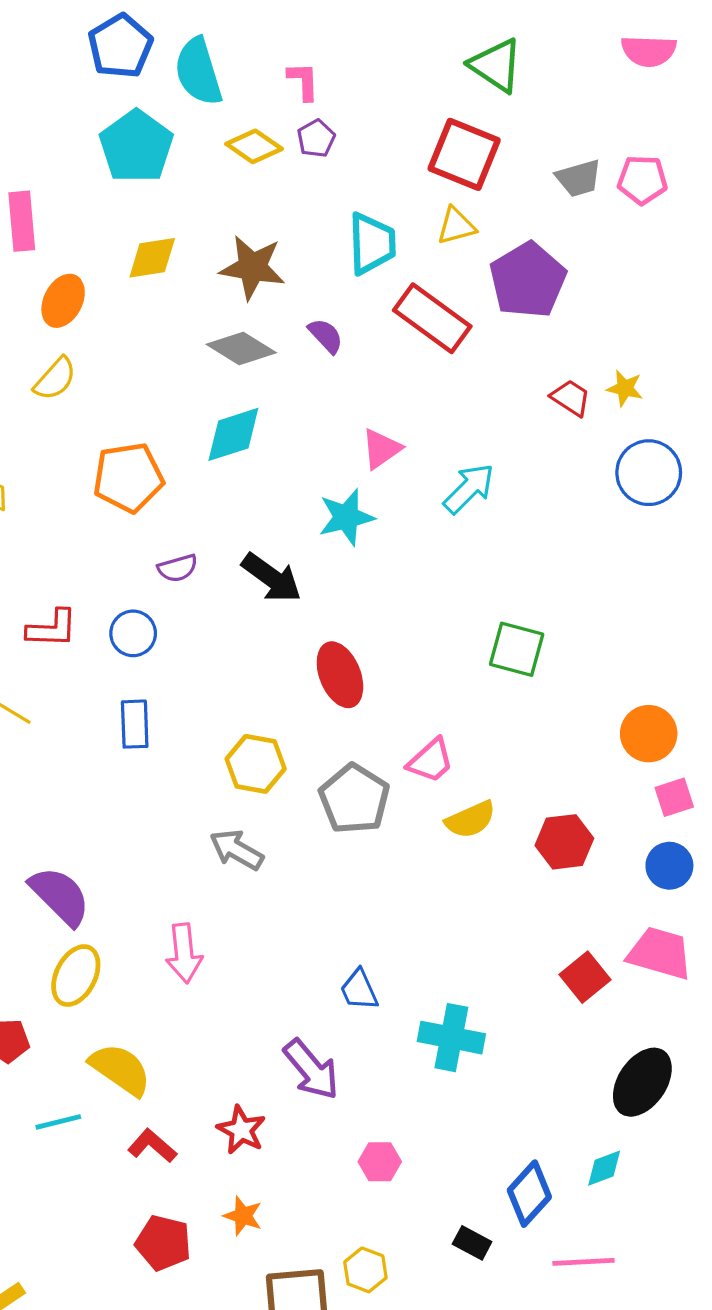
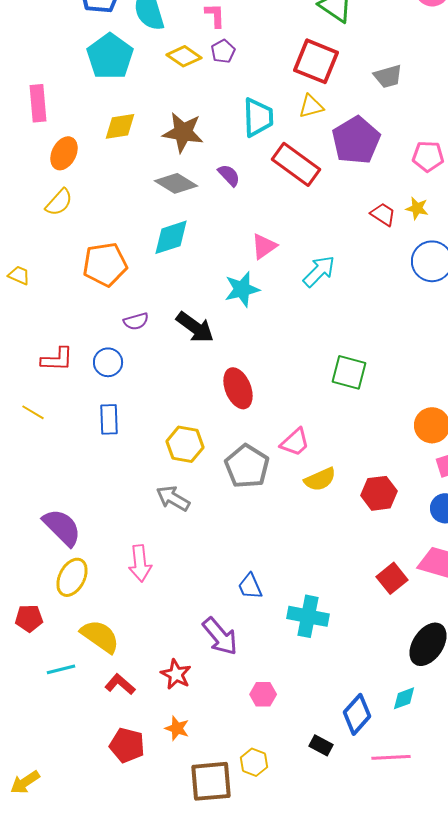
pink pentagon: (642, 180) -> (428, 156), moved

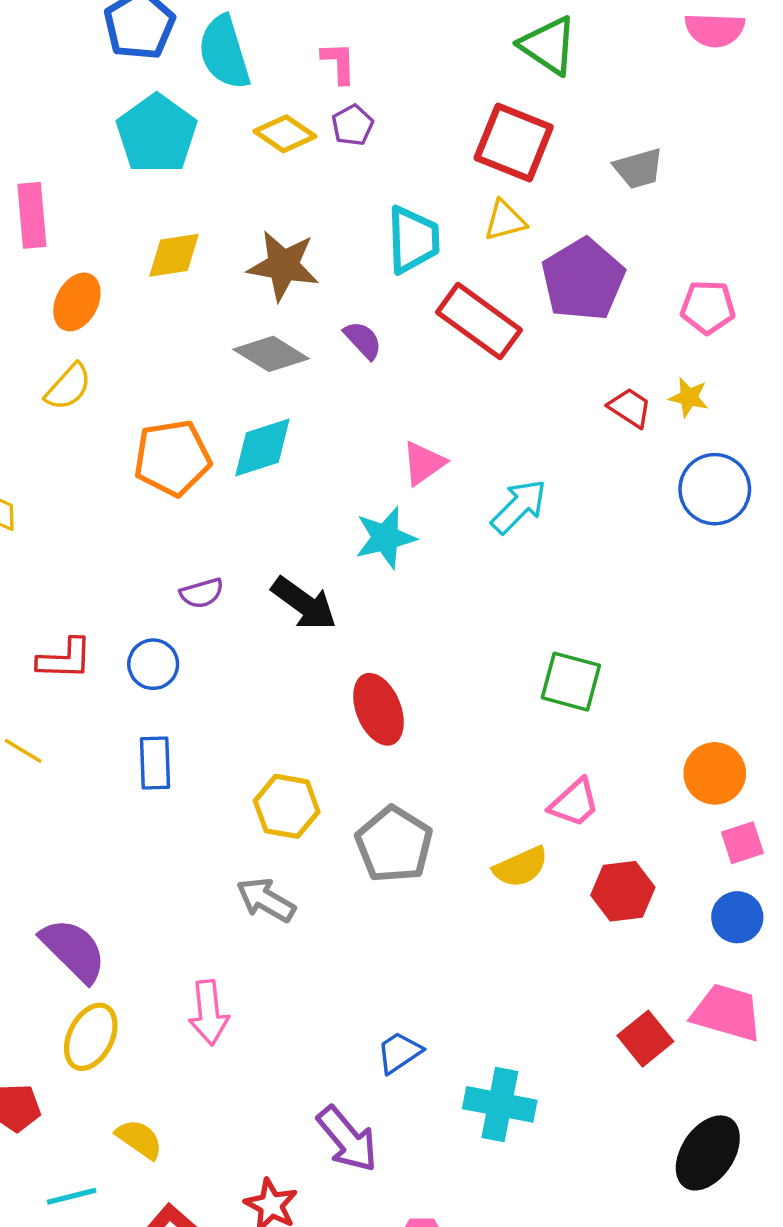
orange pentagon: (105, 264) -> (172, 458), moved
pink trapezoid: (295, 442) -> (574, 803), moved
blue trapezoid: (250, 586) -> (399, 1052), turned 80
yellow semicircle: (100, 636) -> (139, 1139), size x0.7

